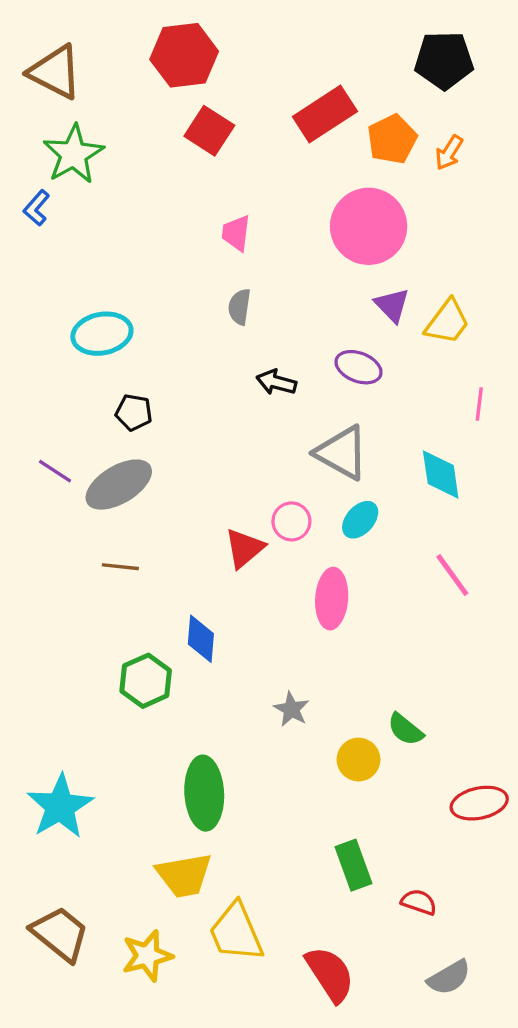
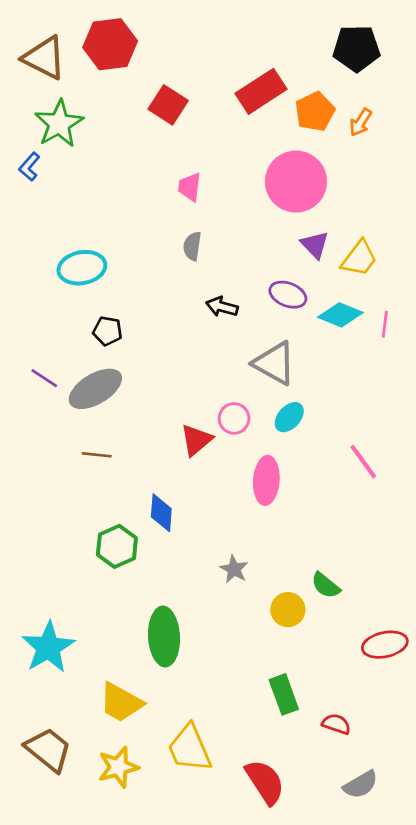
red hexagon: (184, 55) -> (110, 44), moved
cyan diamond: (441, 474) -> (340, 315), moved, turned -60
yellow trapezoid: (184, 875) -> (121, 702), moved, turned 39

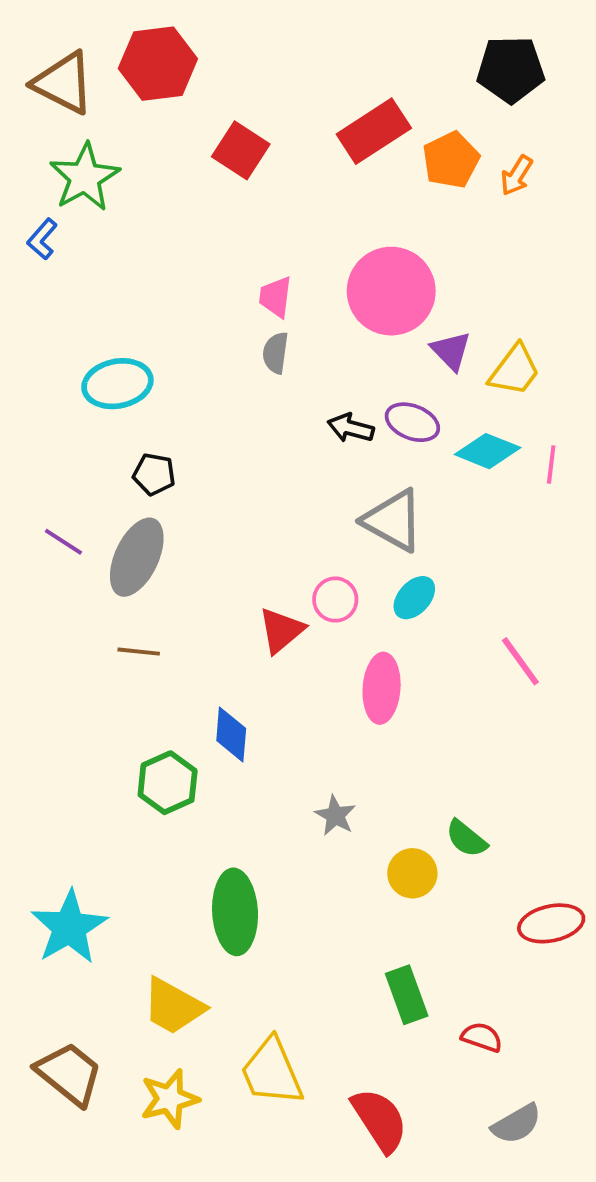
pink circle: (296, 182) -> (391, 291), moved
pink trapezoid: (190, 187) -> (276, 297), moved
black arrow: (222, 307) -> (351, 428), moved
gray ellipse: (95, 389) -> (137, 557), turned -34

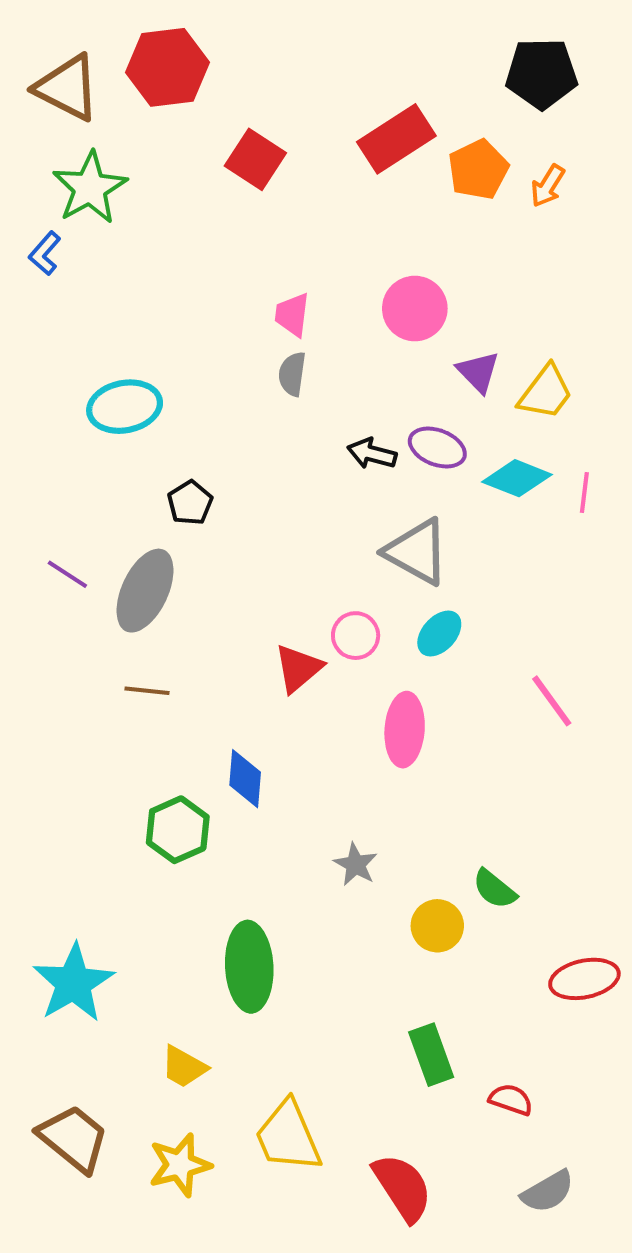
pink circle: (391, 291) -> (415, 309), size x0.7
black pentagon: (154, 474) -> (190, 503), moved, turned 30
yellow trapezoid: (173, 1006) -> (184, 1067), size x0.7

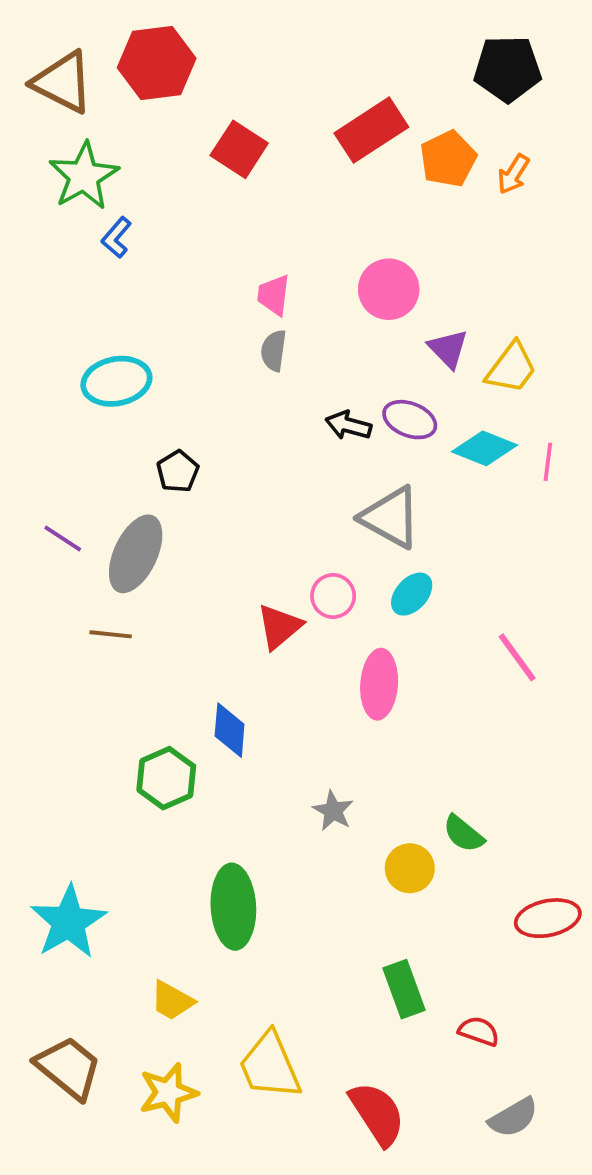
blue L-shape: (45, 253) -> (116, 237), moved
brown line: (147, 691) -> (111, 634), moved

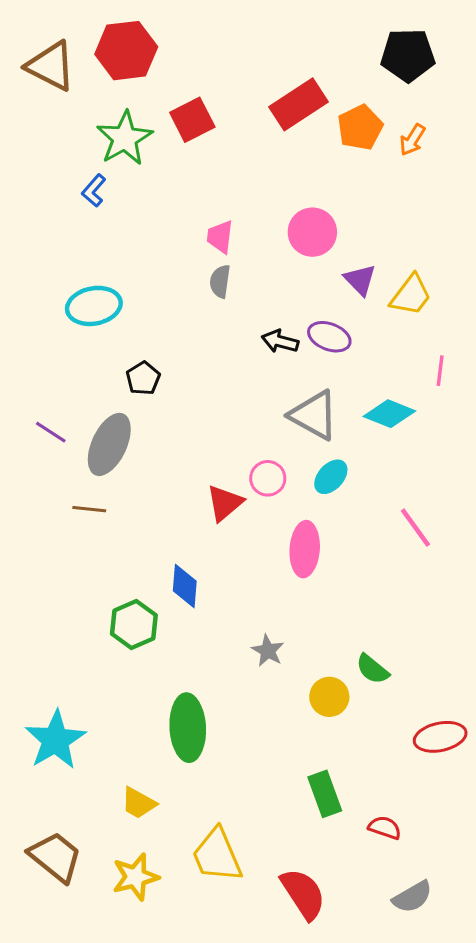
red square: (239, 149) -> (192, 120), turned 30
green star: (84, 176) -> (125, 138), moved
cyan diamond: (485, 448) -> (389, 414), moved

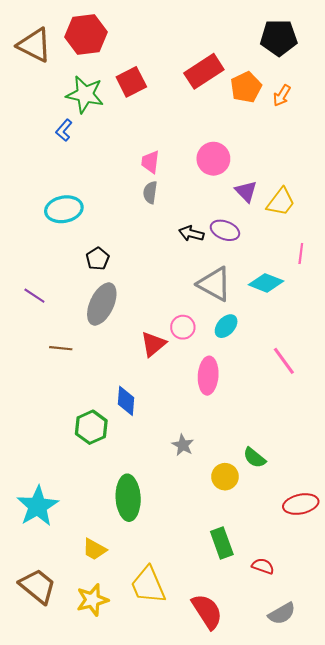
green star: (125, 138) -> (85, 94), turned -30
gray ellipse: (109, 444) -> (102, 304), moved

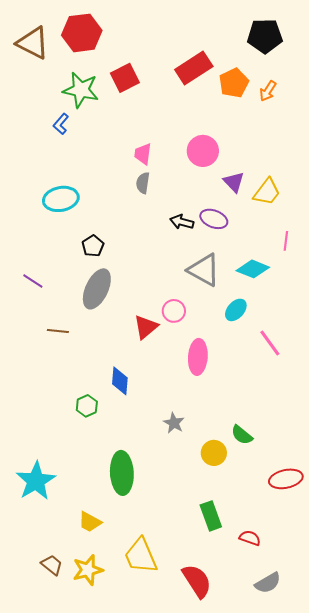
cyan ellipse: (226, 326) -> (236, 310), moved
green hexagon: (91, 427) -> (87, 406), size x0.7
brown trapezoid: (38, 586) -> (52, 565), moved, size x0.6

